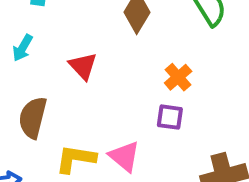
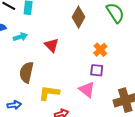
cyan arrow: (23, 48) -> (20, 37), turned -136
pink triangle: (124, 156) -> (87, 90), moved

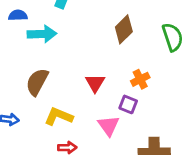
cyan arrow: (20, 37) -> (42, 34), size x1.5
red triangle: (52, 45) -> (95, 83), moved

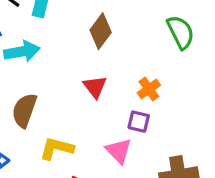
brown diamond: (124, 29) -> (101, 31), moved
red triangle: (95, 83) -> (95, 87), moved

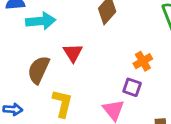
red triangle: (95, 87) -> (73, 53), moved
yellow L-shape: (57, 148) -> (62, 103), turned 84

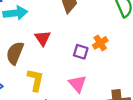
purple square: (132, 87) -> (81, 52), moved

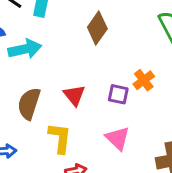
red triangle: (43, 38) -> (74, 95), moved

